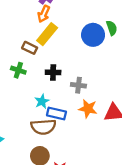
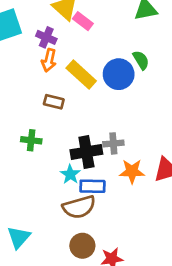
yellow rectangle: (47, 34) -> (81, 75), moved, turned -75
brown rectangle: (30, 48) -> (54, 102), moved
black cross: (53, 72) -> (86, 152), moved, size x1.5

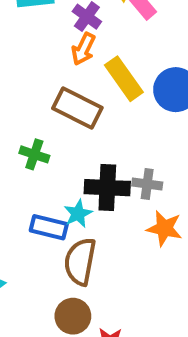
brown rectangle: (54, 102) -> (77, 108), size x1.6
blue rectangle: (92, 186) -> (49, 227), moved
brown semicircle: (79, 207) -> (80, 262), turned 104

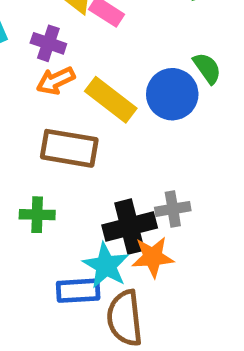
orange arrow: (83, 49) -> (56, 81), turned 56
cyan star: (78, 214) -> (106, 266), size x1.4
orange star: (164, 228) -> (153, 257), moved

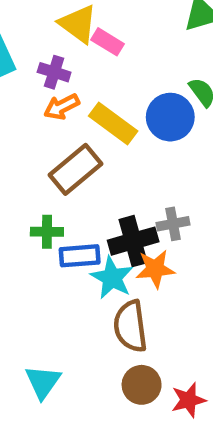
brown rectangle: (69, 148) -> (75, 169), turned -48
blue rectangle: (78, 291) -> (80, 256), moved

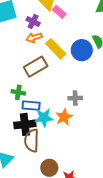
black cross: (133, 241) -> (25, 124), moved
orange star: (155, 269) -> (64, 117), turned -30
cyan star: (112, 278) -> (44, 118), turned 30
brown semicircle: (130, 326) -> (32, 141), moved

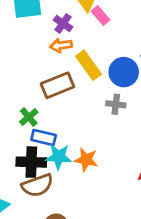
green cross: (18, 92) -> (29, 117), turned 32
gray cross: (75, 98) -> (116, 104), moved
orange star: (64, 117) -> (86, 160), turned 30
brown semicircle: (32, 141) -> (37, 185), turned -120

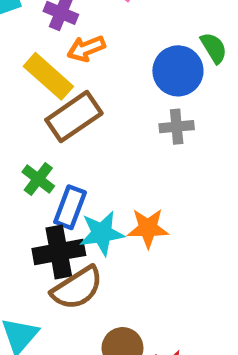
orange arrow: (61, 45) -> (86, 49), moved
yellow rectangle: (89, 65) -> (48, 76), moved
blue rectangle: (44, 138) -> (70, 207), turned -70

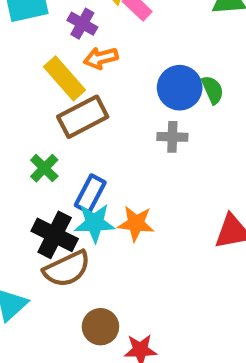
green semicircle: (214, 48) -> (213, 90), moved
blue rectangle: (70, 207) -> (90, 194), moved
black cross: (59, 252) -> (55, 235), turned 30

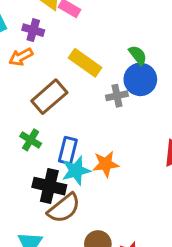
orange arrow: (101, 58) -> (21, 57), moved
yellow rectangle: (64, 78) -> (85, 63), moved
blue circle: (180, 88) -> (140, 79), moved

